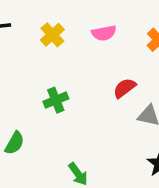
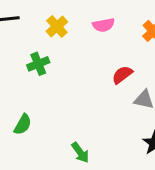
green cross: (56, 100) -> (38, 64), moved

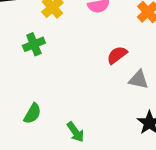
green semicircle: (23, 124) -> (32, 114), moved

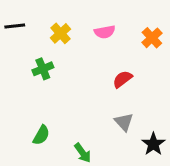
gray triangle: (139, 80) -> (124, 122), moved, turned 36

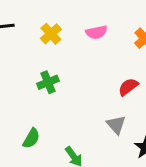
green cross: (43, 69) -> (48, 82), moved
red semicircle: (122, 79) -> (128, 87), moved

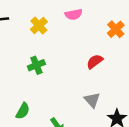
pink semicircle: (96, 32) -> (74, 14), moved
red semicircle: (128, 87) -> (95, 61), moved

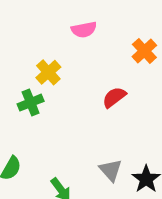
yellow cross: (39, 26) -> (48, 72), moved
gray triangle: (92, 100) -> (111, 170), moved

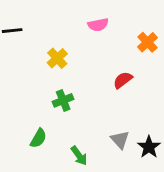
yellow cross: (48, 72) -> (57, 58), moved
green cross: (31, 103) -> (63, 100), moved

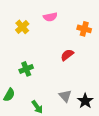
orange cross: (148, 42) -> (84, 29), turned -32
yellow cross: (57, 58) -> (22, 27), moved

